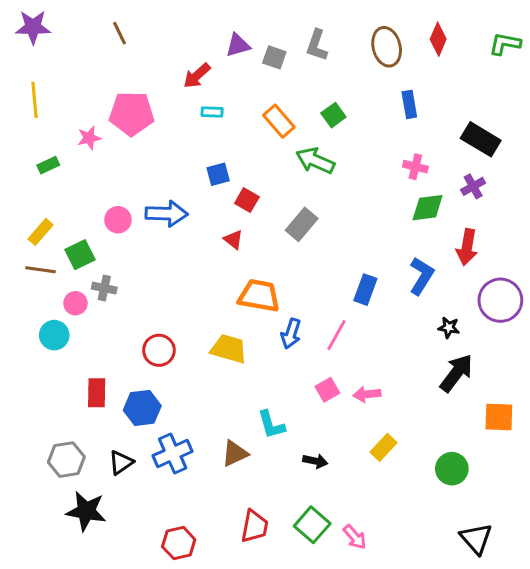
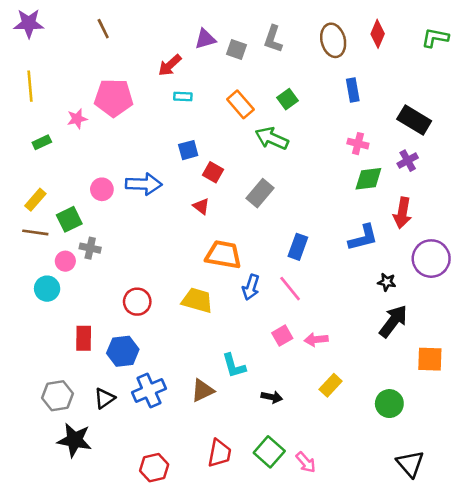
blue L-shape: (421, 276) -> (363, 238), turned 44
blue rectangle: (365, 290) -> (298, 247), moved
pink line: (336, 335) -> (290, 289), turned -68

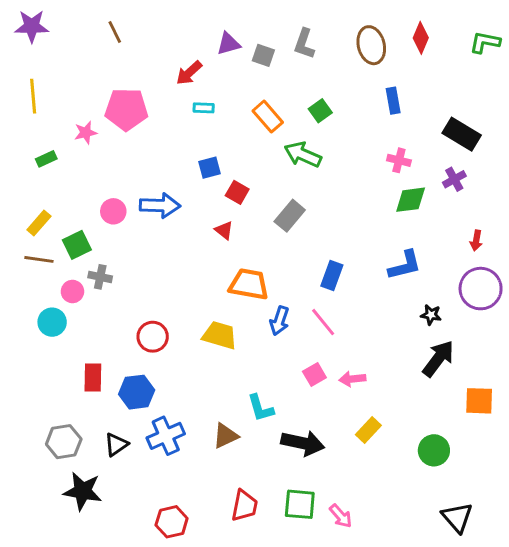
red arrow: (402, 213) -> (476, 240), moved, size x0.6
black arrow: (272, 397) -> (303, 443), size x1.8
green square: (269, 452) -> (300, 504), turned -36

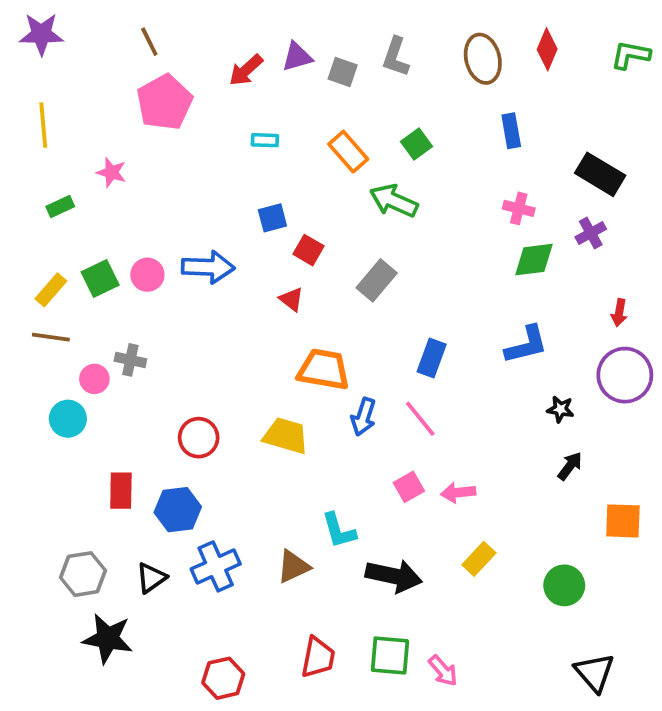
red arrow: (189, 73) -> (246, 70), moved
pink pentagon: (126, 109) -> (164, 102), moved, turned -30
pink star: (86, 133) -> (111, 172), turned 30
green square: (77, 245) -> (100, 278), moved
black arrow: (438, 359) -> (570, 466), size x0.6

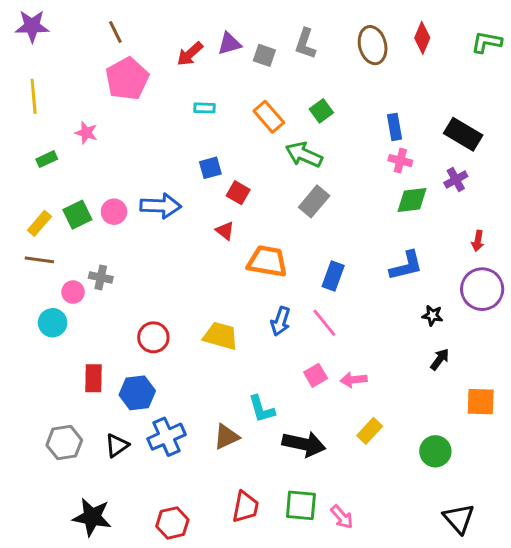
blue rectangle: (511, 131) -> (394, 127), moved
gray rectangle: (377, 280) -> (314, 201), moved
orange trapezoid: (324, 369) -> (267, 261), moved
black star: (108, 638) -> (92, 517), moved

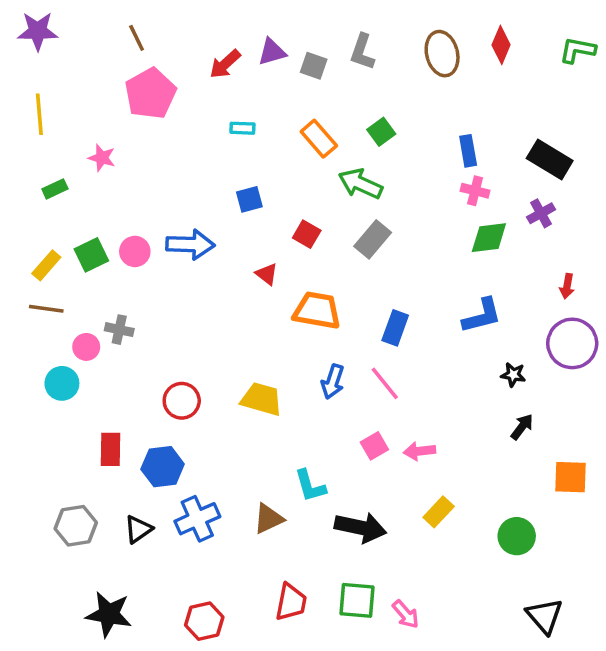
red square: (238, 193) -> (307, 234), moved

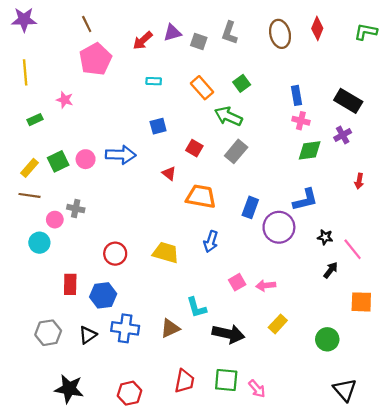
purple circle: (572, 343) -> (279, 227), moved
pink line: (385, 383) -> (353, 249), moved
blue cross: (197, 519) -> (125, 328), turned 32

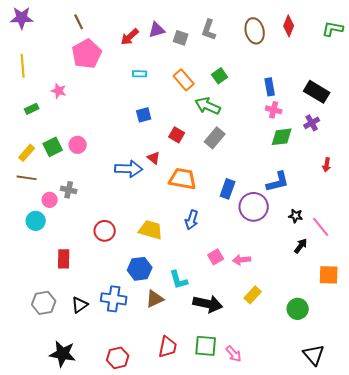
blue arrow: (121, 155) -> (129, 169), moved
blue hexagon: (103, 295) -> (140, 269), moved

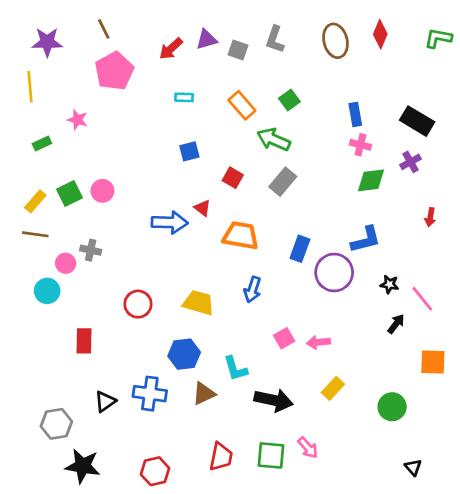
purple star: (22, 18) -> (47, 42), moved
gray hexagon: (44, 303) -> (56, 424), moved
pink arrow: (234, 354) -> (308, 448), moved
black triangle: (314, 355) -> (413, 467), size x0.6

